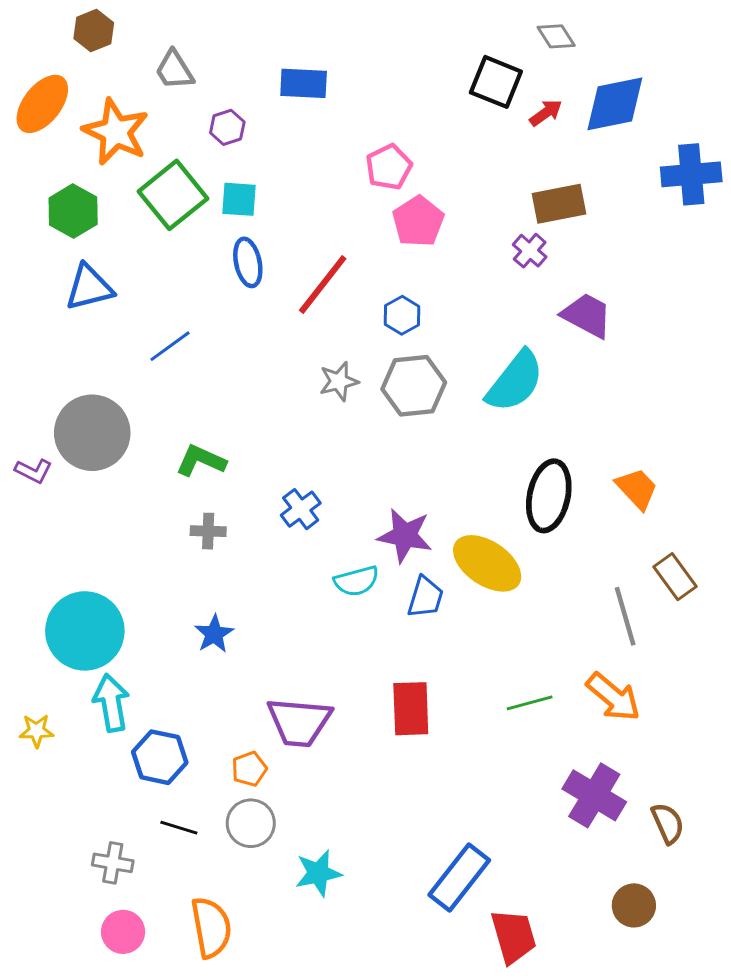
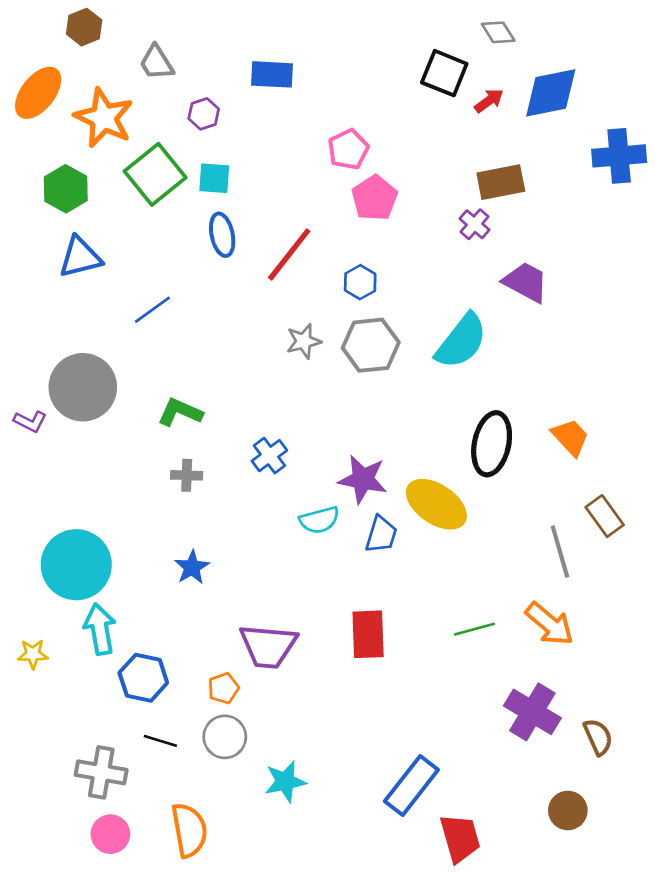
gray cross: (113, 863) -> (101, 772), size x1.4

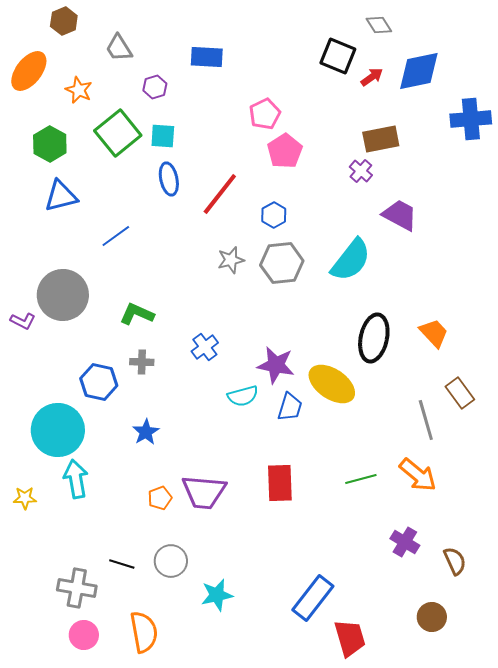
orange star: (104, 118) -> (79, 90), size x0.6
blue hexagon: (143, 678) -> (99, 382), moved
orange pentagon: (223, 688) -> (160, 498), moved
purple cross: (532, 712) -> (405, 542), size x0.7

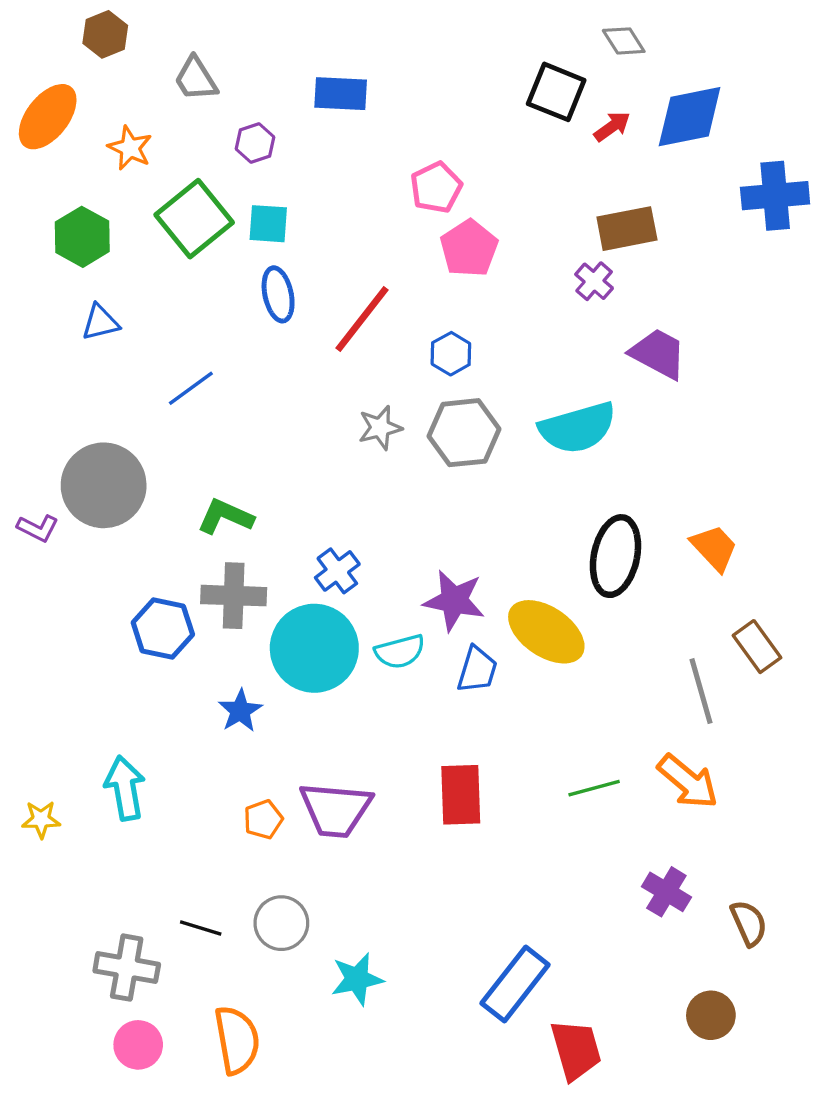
blue triangle: (61, 196) -> (100, 322), size x0.7
cyan semicircle: (351, 260) -> (578, 428), turned 36
gray cross: (142, 362) -> (234, 596), size x1.6
cyan circle: (58, 430) -> (314, 648), moved

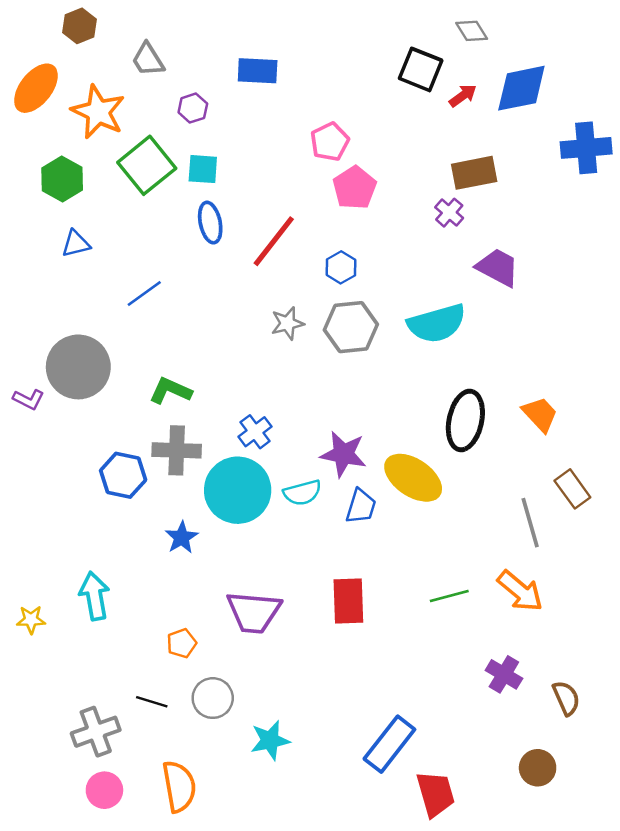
orange star: (130, 148) -> (98, 112), size x1.6
orange pentagon: (263, 819) -> (182, 643), moved
gray cross: (127, 968) -> (96, 732), turned -30

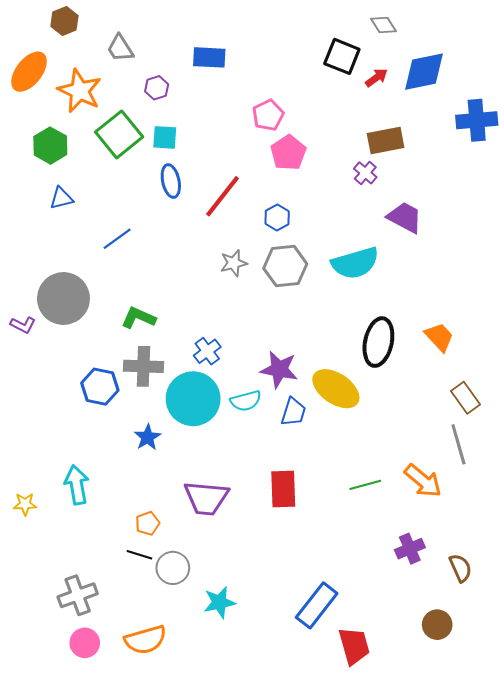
gray line: (530, 523) -> (458, 444), moved
purple cross: (504, 674) -> (410, 549), turned 36
black line: (152, 702) -> (139, 555), moved
orange semicircle: (179, 786) -> (145, 640), turned 84

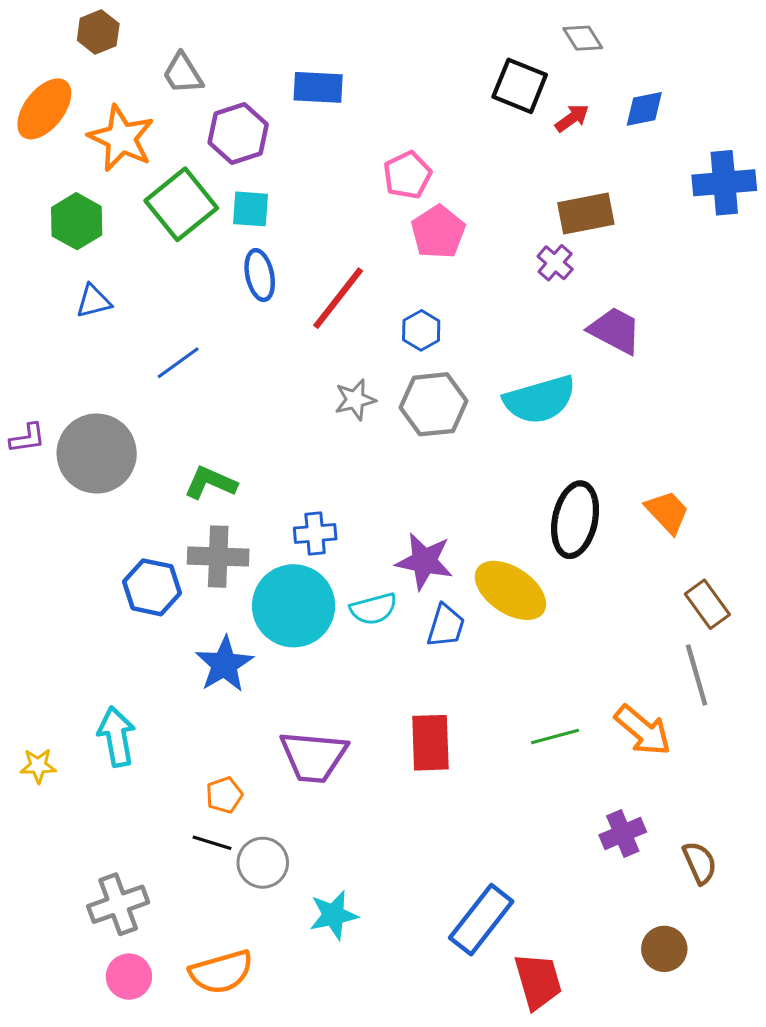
blue diamond: (424, 72) -> (644, 109), size x0.6
purple hexagon: (157, 88) -> (238, 134), size x1.6
purple L-shape: (23, 325) -> (27, 438), moved, turned -35
blue cross: (207, 351) -> (315, 533), turned 32
blue star: (148, 437) -> (224, 664), size x1.4

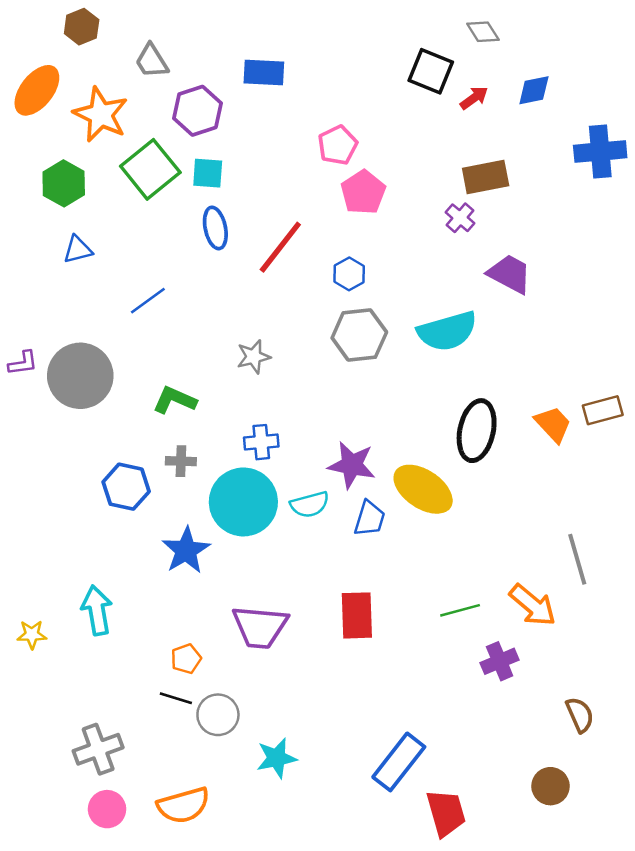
gray star: (355, 400) -> (254, 357), moved
gray cross: (218, 557) -> (181, 461), size x0.6
brown rectangle: (707, 604) -> (603, 410), moved, turned -69
purple cross: (623, 833) -> (500, 661), moved

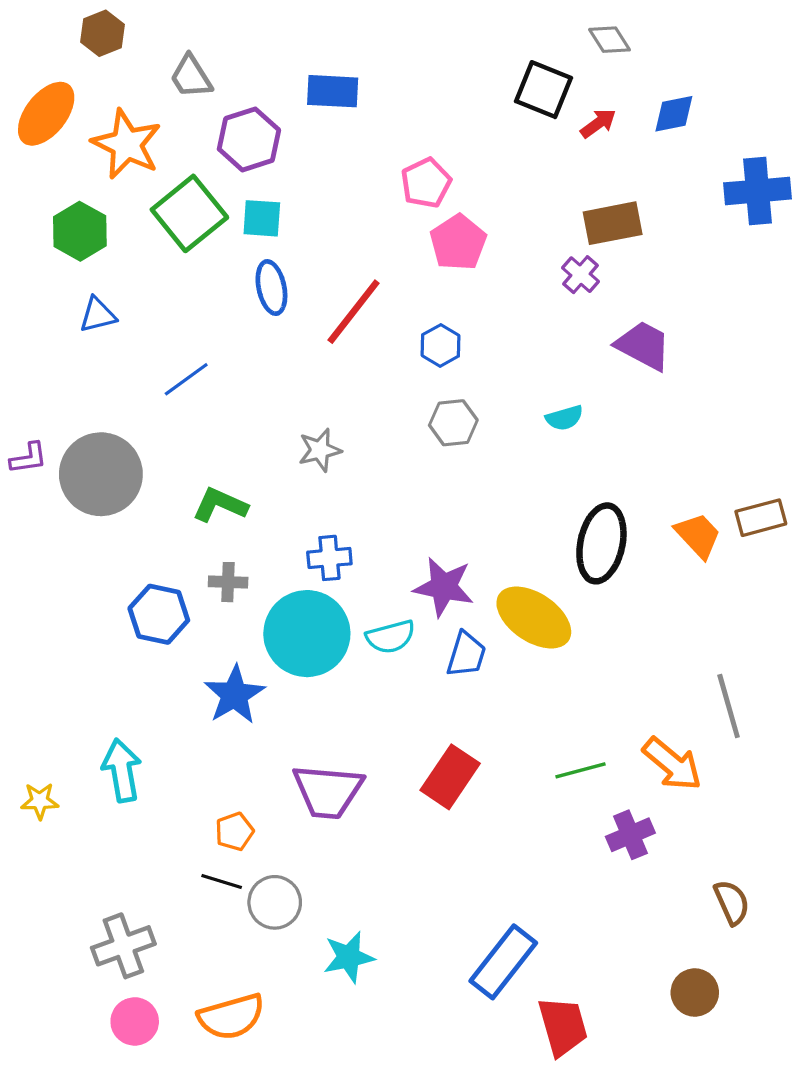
cyan semicircle: (447, 331) -> (564, 418), size x0.5
gray hexagon: (359, 335) -> (453, 423), size x0.7
red rectangle: (357, 615) -> (450, 777), turned 36

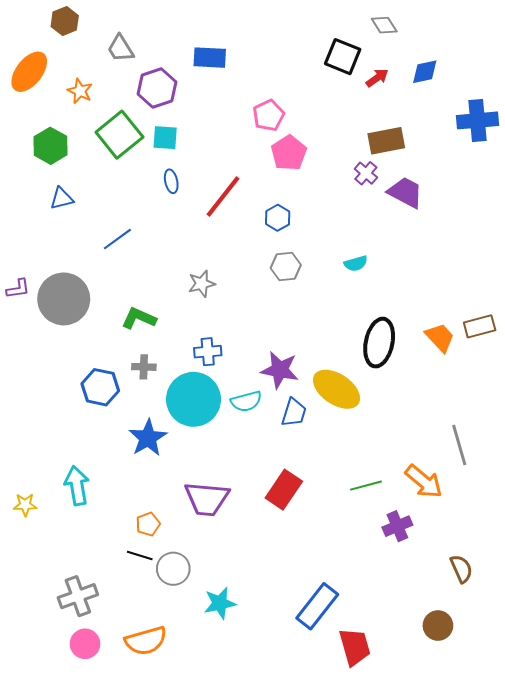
orange star: (127, 144) -> (80, 91), size x0.6
blue ellipse: (271, 288) -> (171, 181), size x0.7
purple trapezoid: (643, 345) -> (405, 192), moved

